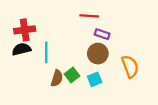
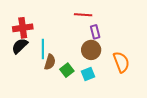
purple rectangle: (102, 34) -> (95, 32), turned 56
black semicircle: (21, 49) -> (20, 46), turned -30
brown semicircle: (57, 78) -> (50, 62), moved

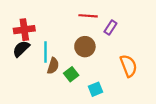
purple rectangle: (95, 32) -> (110, 27), moved, turned 48
brown circle: (91, 50) -> (85, 47), moved
cyan square: (88, 74) -> (96, 89), moved

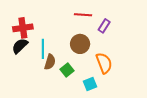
orange semicircle: (129, 66) -> (104, 63), moved

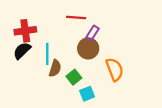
red line: (83, 15) -> (76, 18), moved
purple rectangle: (104, 26) -> (93, 33), moved
cyan square: (90, 84) -> (87, 94), moved

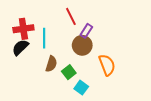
red line: (76, 18) -> (71, 16), turned 60
cyan line: (47, 54) -> (44, 38), moved
cyan square: (87, 94) -> (81, 88), turned -32

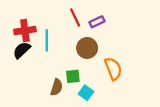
purple rectangle: (86, 31) -> (97, 22), moved, turned 32
brown semicircle: (51, 64) -> (57, 87), moved
green square: (69, 72) -> (73, 76), turned 32

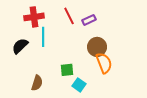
red cross: (25, 31) -> (34, 17), moved
brown circle: (87, 48) -> (97, 47), moved
brown semicircle: (57, 87) -> (37, 83), moved

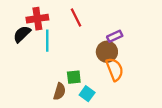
purple rectangle: (89, 20) -> (115, 36), moved
black semicircle: (20, 46) -> (22, 34), moved
brown semicircle: (37, 83) -> (59, 91), moved

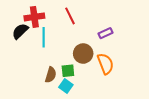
brown circle: (107, 52) -> (83, 54), moved
brown semicircle: (59, 91) -> (51, 75), moved
cyan square: (87, 94) -> (66, 86), moved

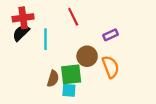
red cross: (34, 17) -> (23, 18), moved
green square: (68, 71) -> (71, 74), size x1.5
cyan square: (66, 86) -> (69, 90), turned -32

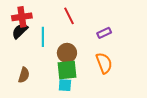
brown circle: (87, 56) -> (67, 53), moved
brown semicircle: (53, 79) -> (24, 75), moved

